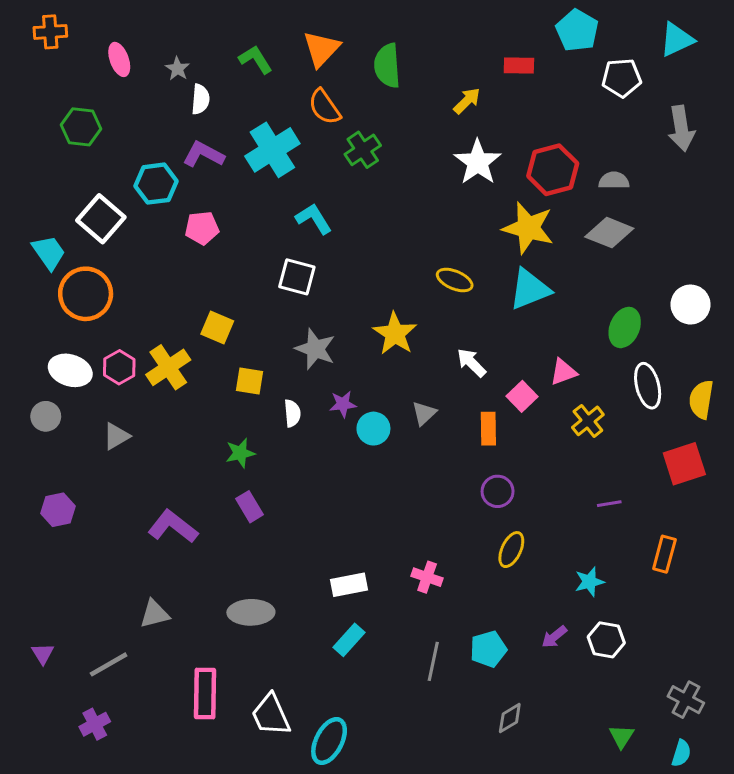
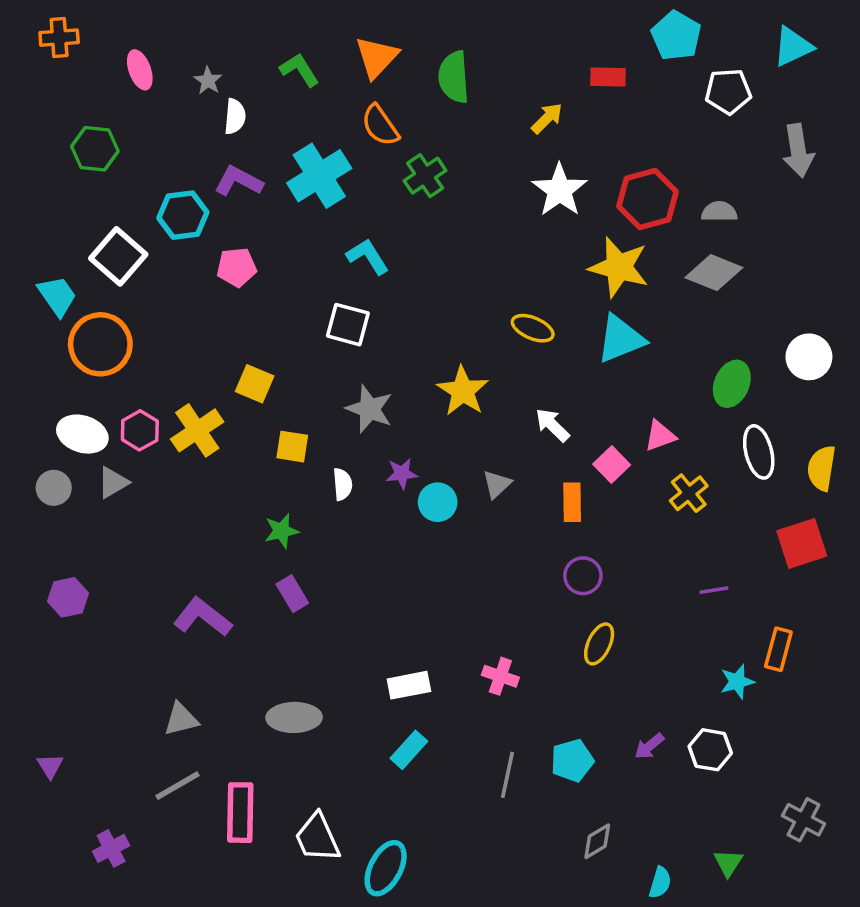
gray triangle: (116, 436) -> (113, 482), moved
cyan star: (589, 582) -> (737, 682), moved
gray line: (109, 664) -> (177, 786), moved
cyan semicircle: (681, 753) -> (660, 883), moved

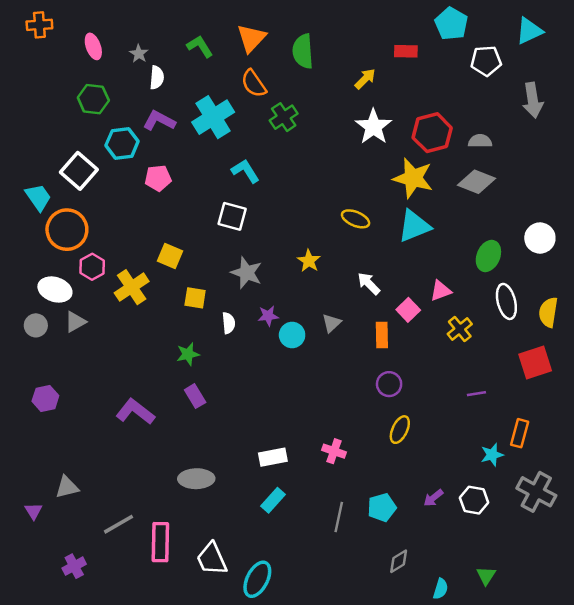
green hexagon: (95, 149) -> (93, 99), moved
yellow star: (463, 391) -> (309, 261), size x0.7
pink hexagon: (140, 430) -> (92, 267), moved
gray triangle: (181, 719) -> (67, 487), moved
gray cross: (804, 820) -> (536, 492), moved, size x1.4

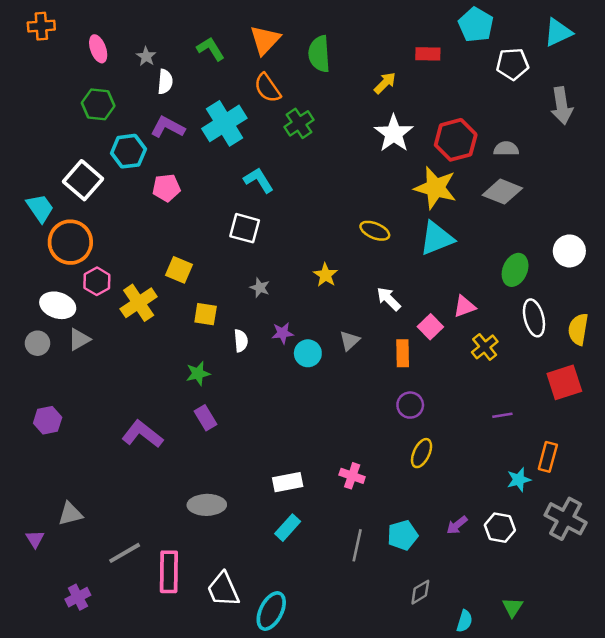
gray star: (247, 273) -> (260, 288), size x0.6

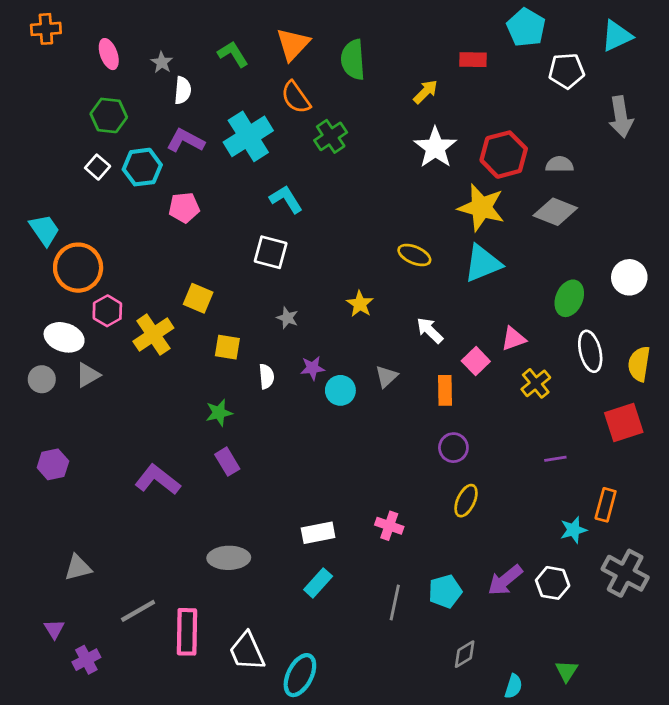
white square: (83, 180) -> (98, 167), moved, size x0.6
purple arrow: (457, 525) -> (505, 580), size x1.5
purple triangle: (35, 539) -> (54, 629), moved

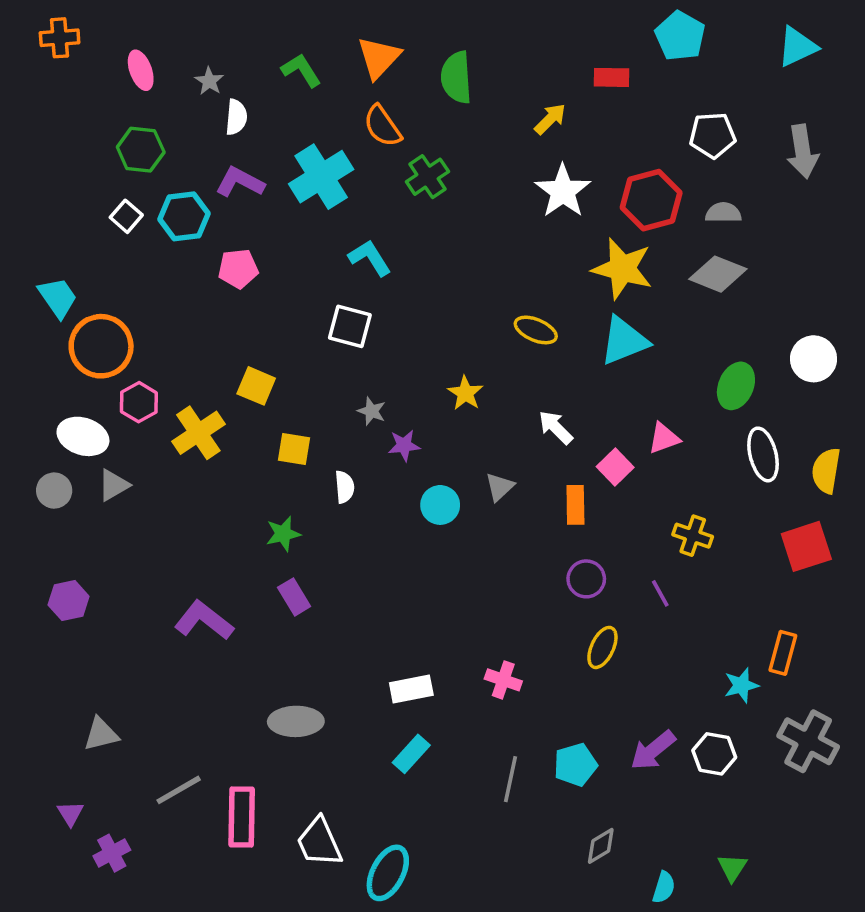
white pentagon: (566, 71) -> (713, 135), moved
purple star: (312, 368) -> (404, 445), moved
yellow cross: (536, 383) -> (693, 536), moved, turned -32
purple line: (555, 459) -> (660, 593), moved, turned 70

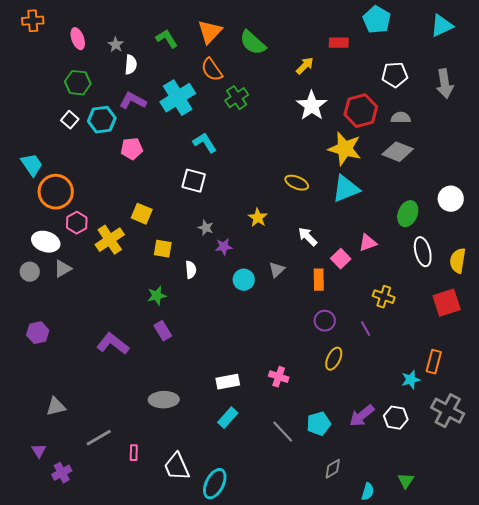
green semicircle: (456, 77) -> (253, 43), turned -44
gray line: (510, 779) -> (283, 432), turned -55
pink rectangle: (242, 817) -> (134, 453), size x0.5

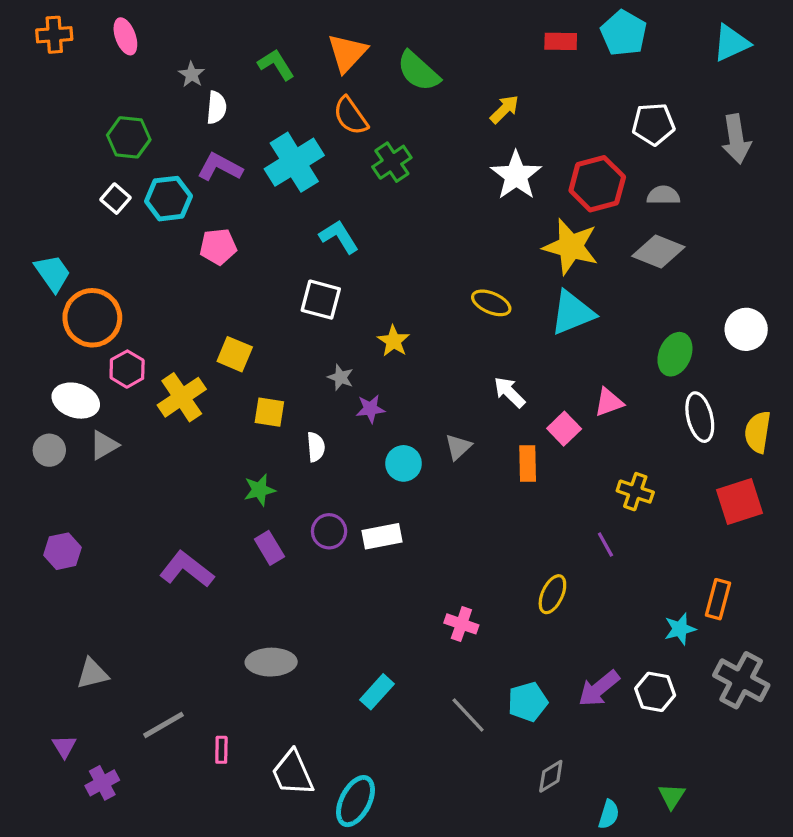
pink ellipse: (78, 39) -> (125, 36), moved
red rectangle: (339, 43) -> (561, 41), moved
yellow star: (258, 218) -> (394, 341), moved
purple circle: (325, 321) -> (329, 531), moved
white rectangle: (228, 382) -> (382, 536), moved

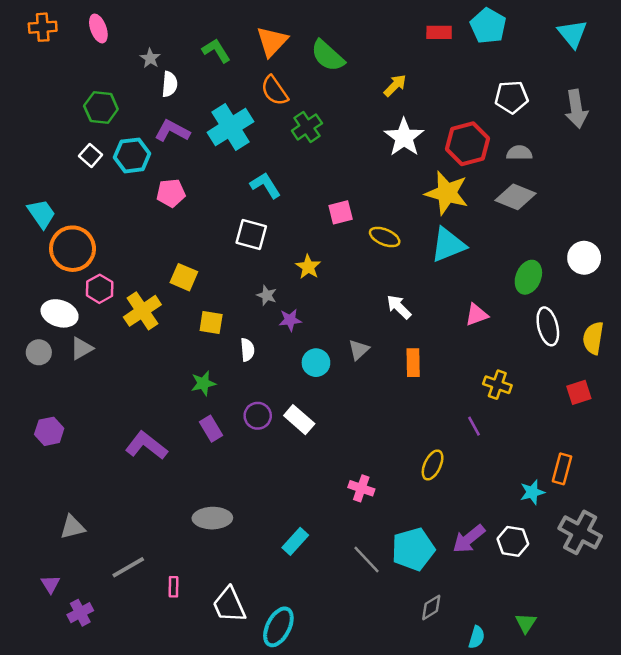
cyan triangle: (731, 43) -> (572, 34), turned -44
pink square: (564, 429) -> (341, 212), moved, turned 30
red square: (740, 501) -> (579, 392), size x0.7
white rectangle: (382, 536) -> (299, 420), turned 52
cyan pentagon: (528, 702) -> (413, 549), size x1.4

